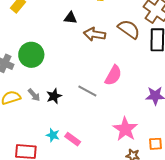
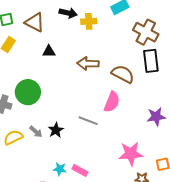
black triangle: (70, 18) -> (49, 51), moved
brown semicircle: (129, 29) -> (123, 74), moved
pink star: (125, 129) -> (131, 154), turned -30

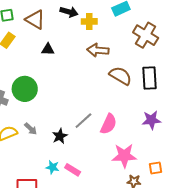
black rectangle: (151, 61) -> (150, 78), moved
brown arrow: (88, 64) -> (98, 50), moved
pink semicircle: (112, 102) -> (109, 124), moved
gray line: (88, 121) -> (83, 121), turned -66
black star: (56, 130) -> (60, 136), moved

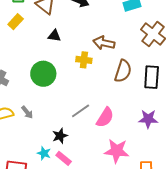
yellow cross: (89, 21) -> (84, 60), moved
brown semicircle: (120, 76) -> (123, 71), turned 70
green circle: (25, 89) -> (43, 74), moved
black star: (60, 136) -> (60, 136), moved

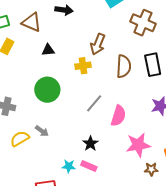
brown arrow: (104, 43) -> (98, 44), turned -65
gray line: (81, 111) -> (94, 103), moved
black star: (60, 136) -> (90, 144), moved

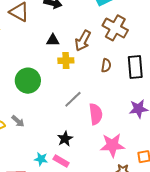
brown cross: (143, 23) -> (115, 28), moved
black triangle: (48, 50) -> (53, 40), moved
brown semicircle: (124, 66) -> (106, 65), size x0.6
pink semicircle: (118, 116) -> (96, 114), turned -30

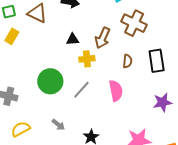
gray line: (73, 99) -> (81, 90), moved
pink semicircle: (96, 114) -> (116, 91), moved
gray arrow: (18, 121) -> (58, 125), moved

